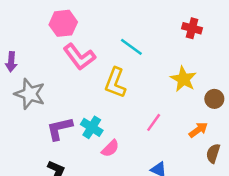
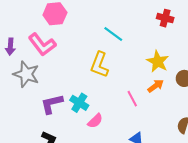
pink L-shape: (79, 57) -> (42, 45), moved
pink line: (154, 122) -> (132, 99), turned -63
orange arrow: (198, 130) -> (156, 86), moved

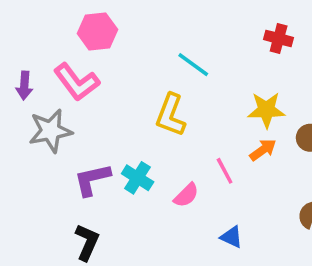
yellow star: (158, 61) -> (266, 110), turned -30
gray star: (26, 74) -> (50, 131), turned -30
pink semicircle: (95, 121) -> (186, 195), moved

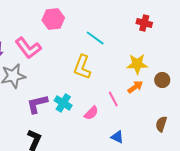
pink hexagon: (97, 32) -> (53, 19), moved

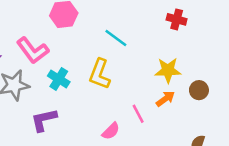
cyan cross: (63, 103) -> (59, 79), moved

